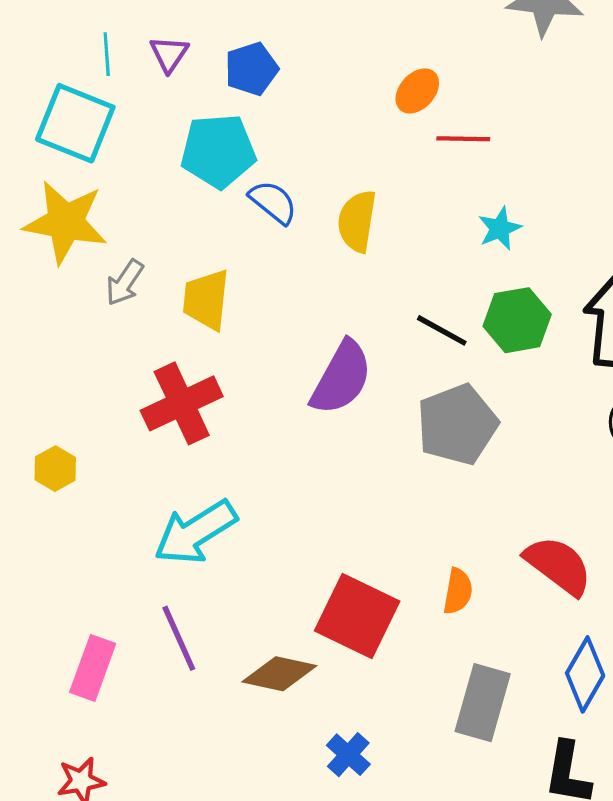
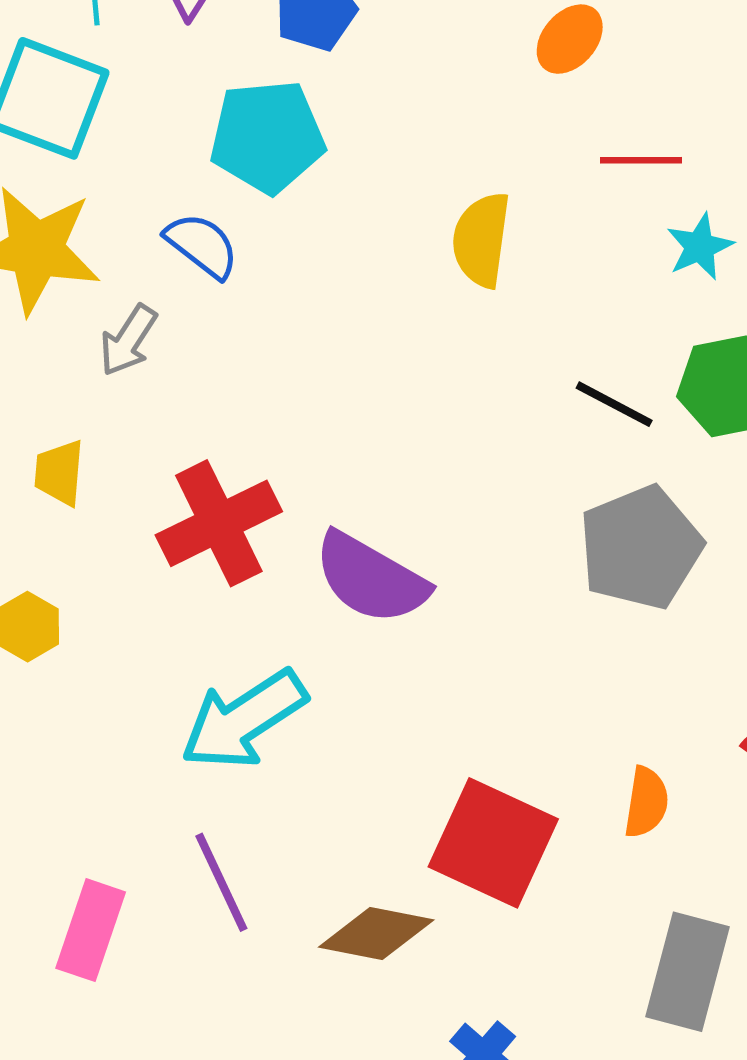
red line: (463, 139) -> (641, 160), moved
blue semicircle: (273, 202) -> (202, 245), moved
yellow trapezoid: (206, 300) -> (59, 473), moved, size x0.7
purple semicircle: (341, 378) -> (371, 578), moved, turned 92

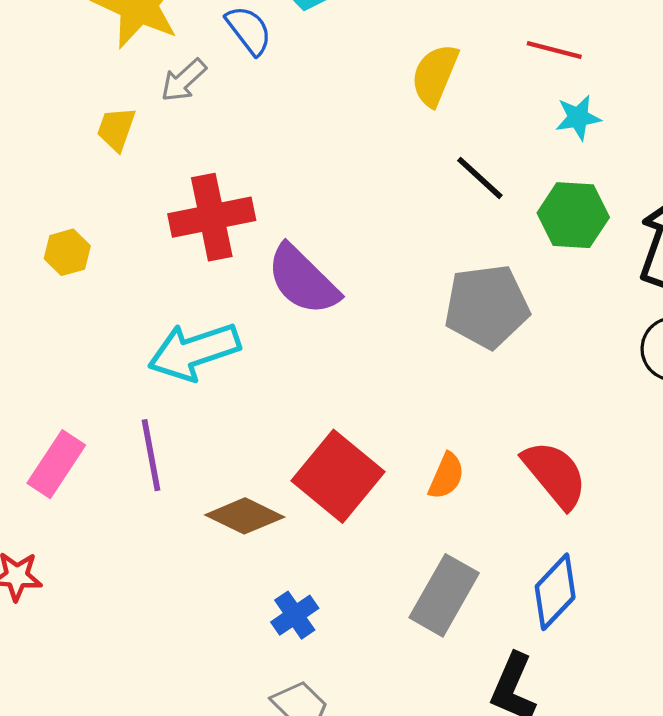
black line: (614, 404) -> (480, 178), moved
yellow trapezoid: (59, 473) -> (116, 129), moved

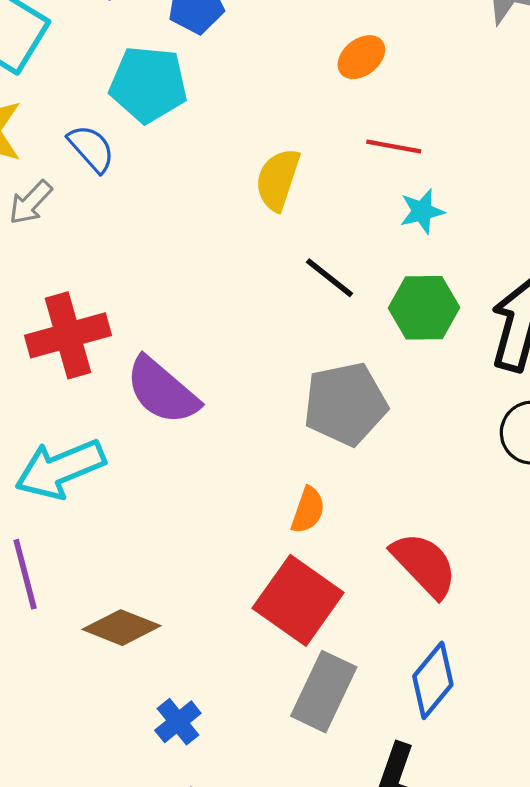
red square: (338, 476) -> (298, 600), moved
orange semicircle: (446, 476) -> (308, 510), moved

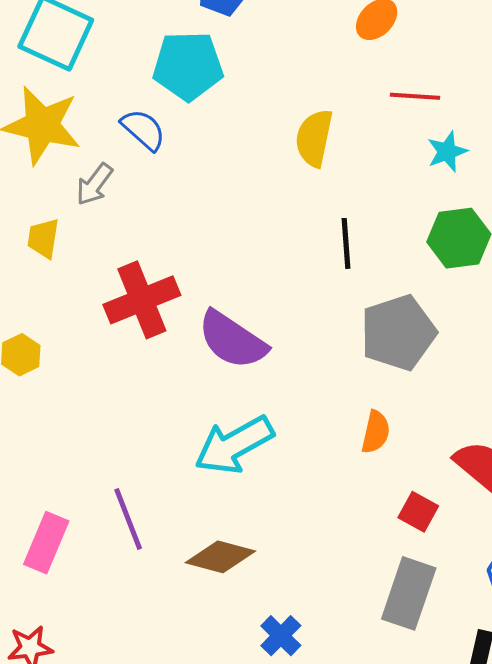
black line: (329, 278) -> (346, 243), moved, turned 54
cyan arrow: (60, 469) -> (234, 445), moved
red square: (298, 600) -> (418, 512), moved, size x0.5

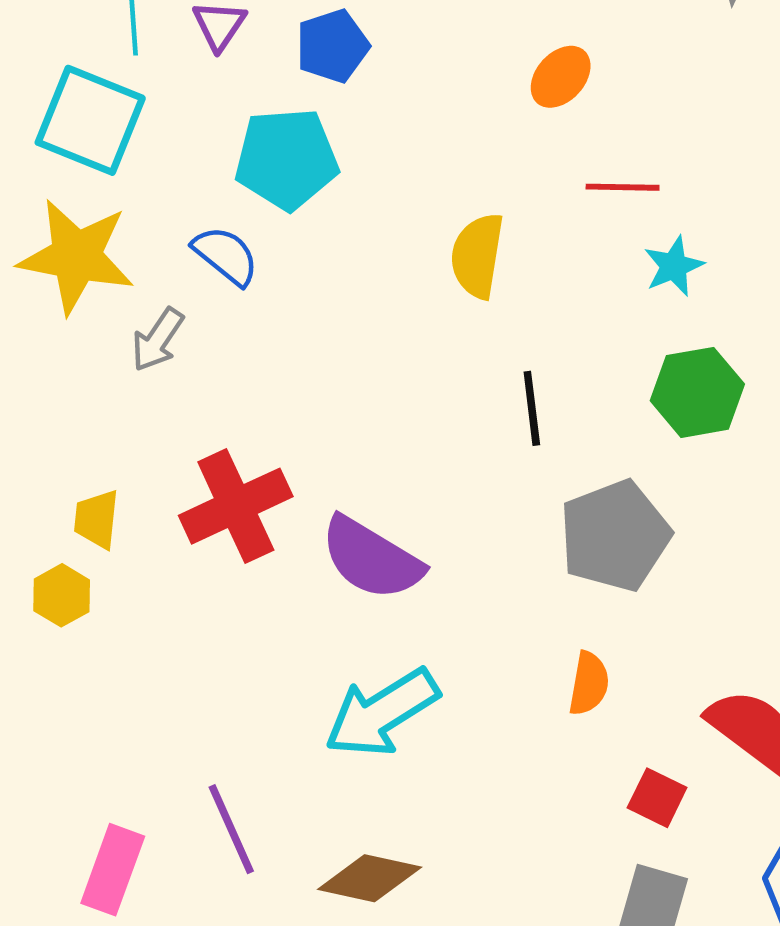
yellow trapezoid: (43, 238) -> (97, 519), moved

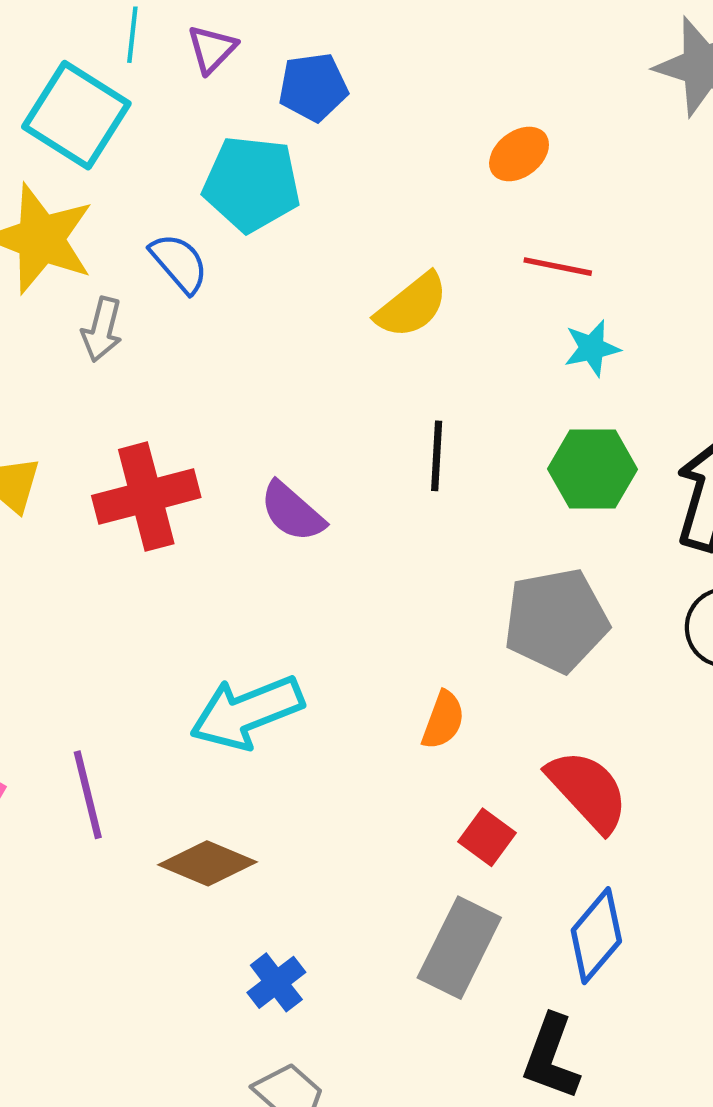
yellow semicircle: (477, 256) -> (412, 306), turned -148
gray arrow: (158, 340) -> (102, 329), turned -30
gray pentagon: (615, 536) -> (556, 620), moved
purple semicircle: (371, 558) -> (292, 512), moved, size x0.7

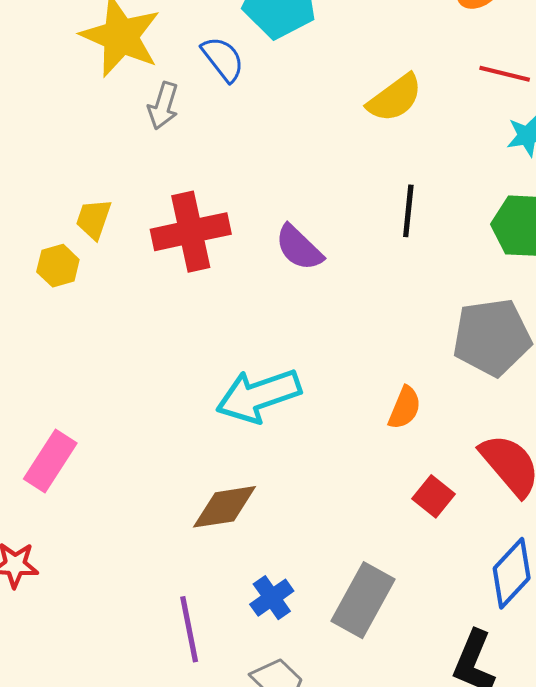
purple line: (88, 795) -> (189, 629), moved
brown diamond: (208, 863) -> (224, 507), turned -34
gray rectangle: (459, 948) -> (363, 600), moved

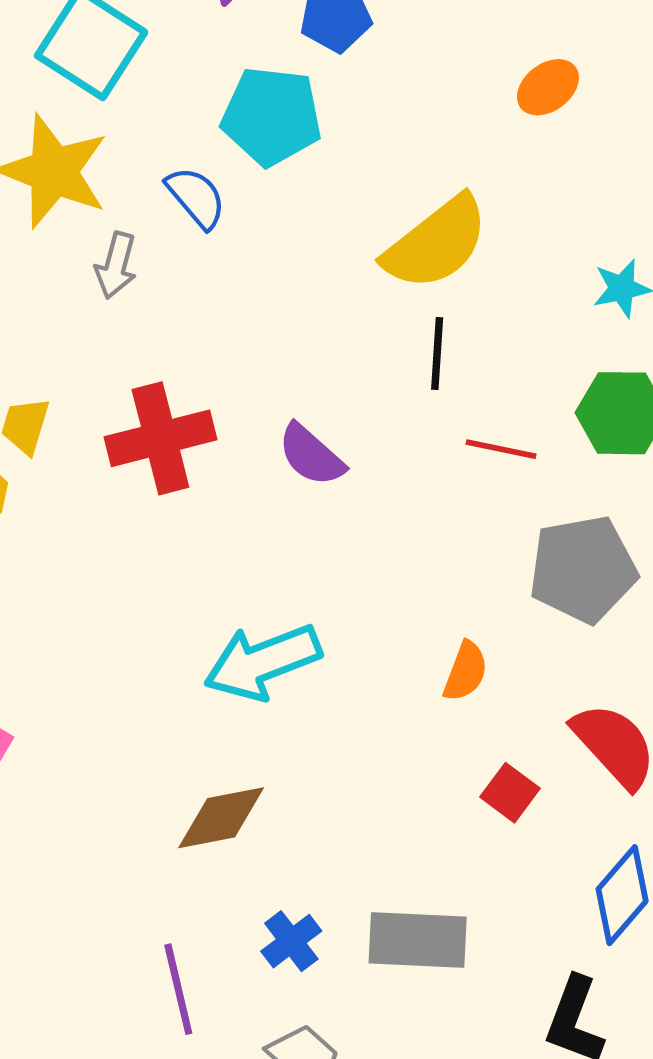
red line: (505, 74) -> (501, 449), moved
yellow semicircle: (395, 98) -> (436, 243), size x1.4
black line: (408, 211) -> (437, 354), moved
gray rectangle: (363, 600) -> (418, 940), turned 66

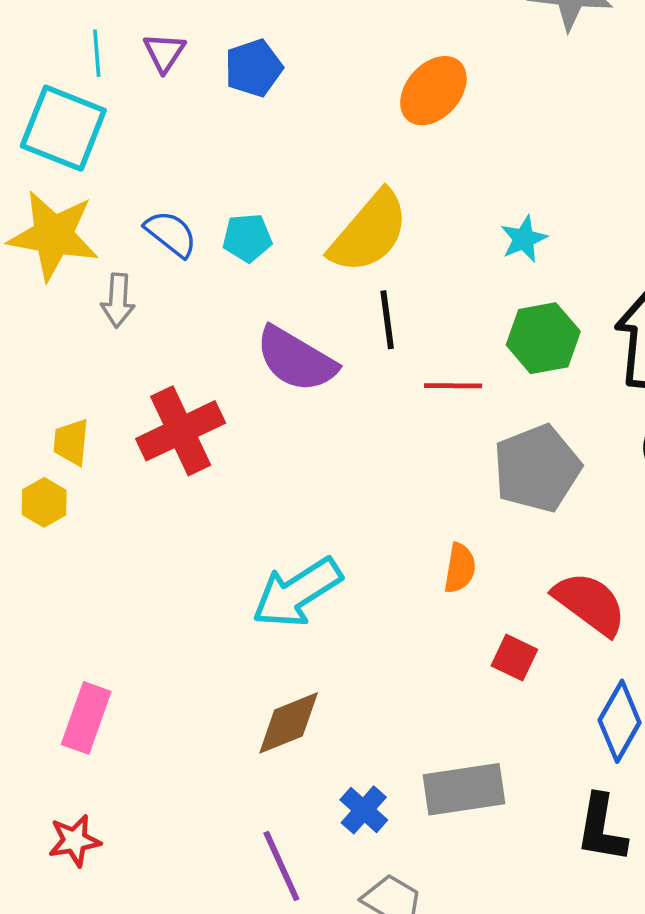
orange ellipse: (548, 87) -> (433, 91), size x1.4
cyan pentagon: (272, 116) -> (247, 238), moved, size x0.6
purple semicircle: (311, 455) -> (296, 359), moved, size x1.4

